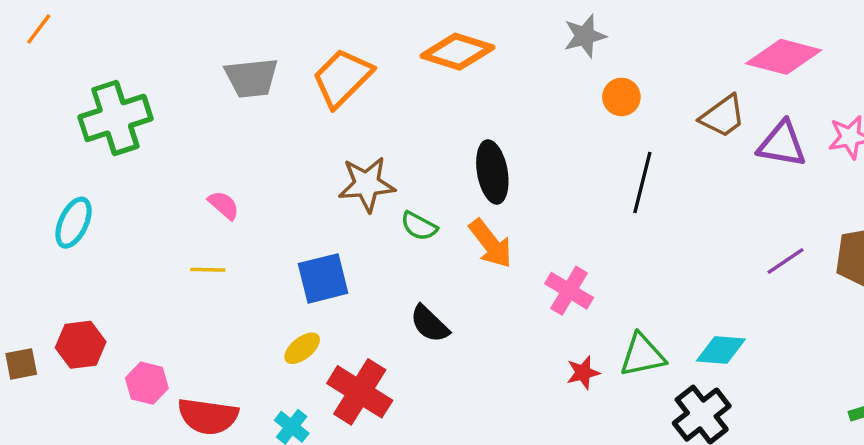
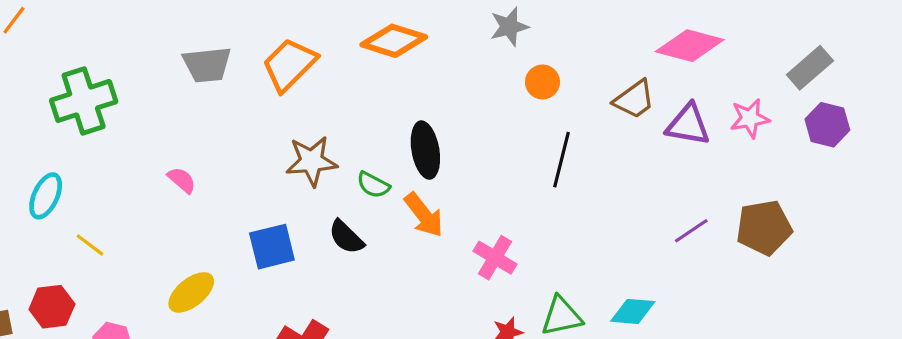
green semicircle: (419, 226) -> (373, 185), moved
yellow line: (208, 270) -> (90, 245), moved, turned 36
black semicircle: (430, 324) -> (346, 237), moved
yellow ellipse: (302, 348) -> (191, 292), moved, size x1.4

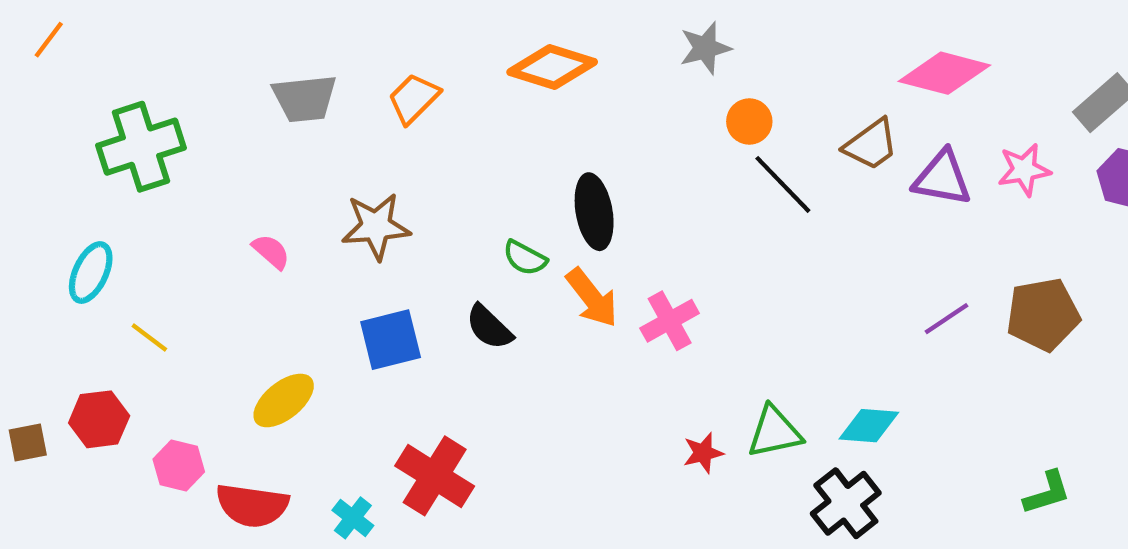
orange trapezoid: (289, 65) -> (414, 98), size x0.7
black line: (561, 160) -> (783, 184), moved, turned -58
brown star: (311, 161) -> (376, 226), moved
pink cross: (495, 258) -> (670, 321), moved, turned 30

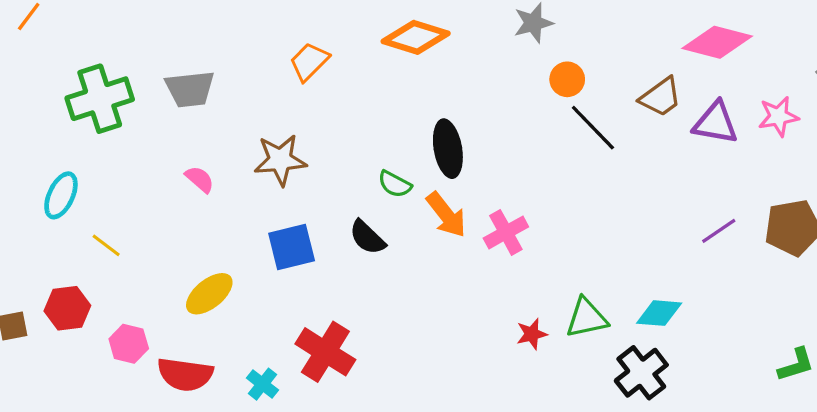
gray trapezoid: (305, 98) -> (190, 89), moved

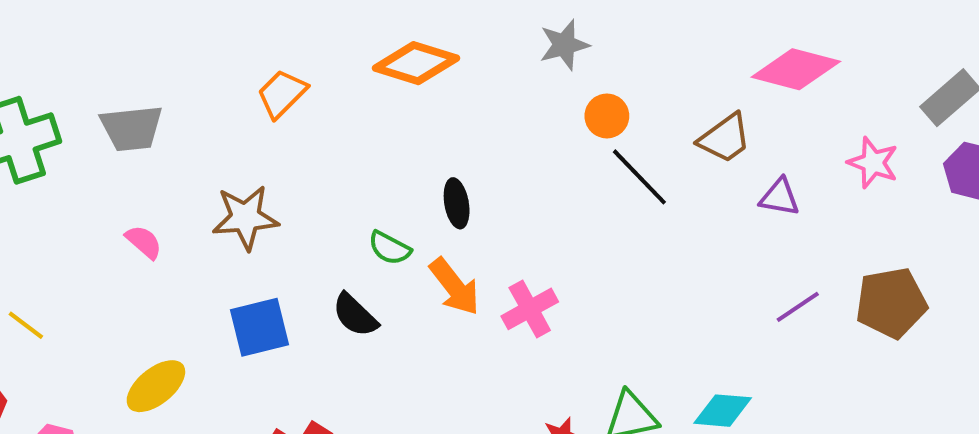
pink star: (778, 116) -> (873, 163), turned 30
purple triangle: (715, 123) -> (780, 197), moved, size x0.7
black ellipse: (448, 149) -> (457, 203), size x0.7

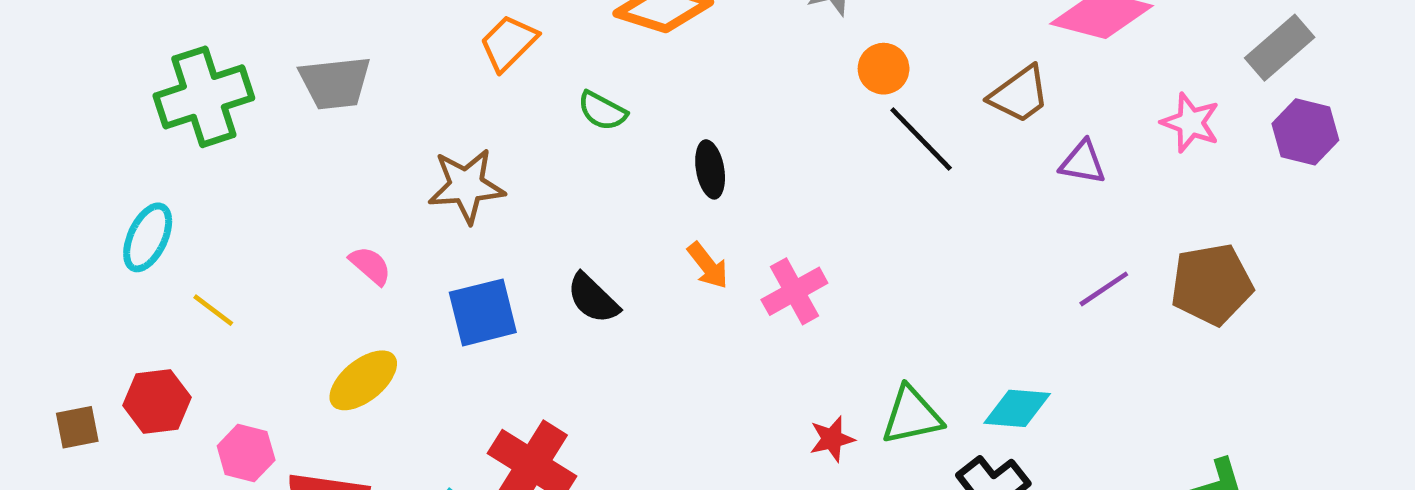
pink semicircle: (144, 242) -> (370, 266), moved
green semicircle: (390, 248) -> (602, 111), moved
orange arrow: (455, 287) -> (708, 266), size x0.7

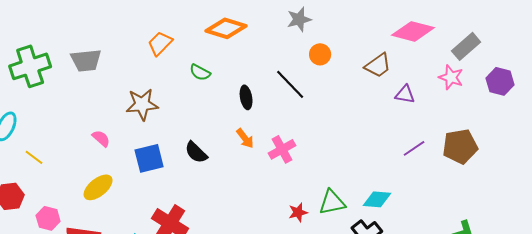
gray rectangle: (1280, 48) -> (466, 46), moved
black line: (921, 139) -> (290, 84), moved

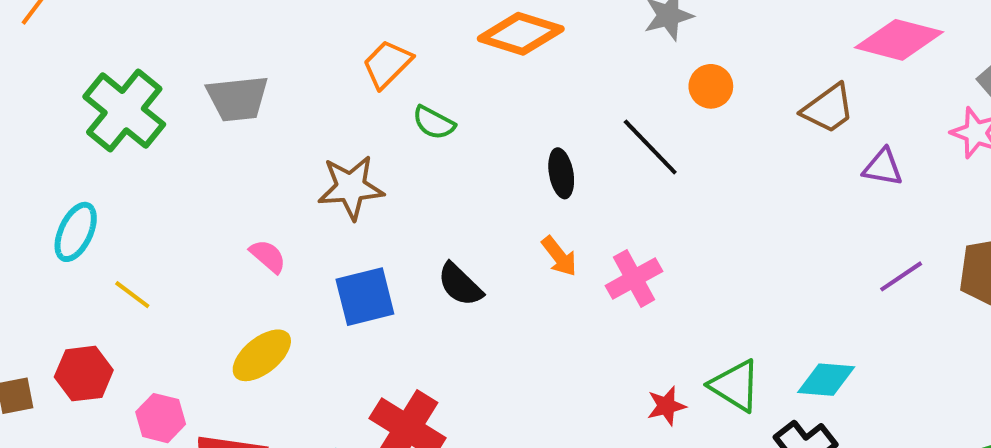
green cross: (30, 66) -> (124, 111), turned -33
green semicircle: (200, 72) -> (434, 123), moved
green triangle: (332, 202) -> (735, 386), turned 44

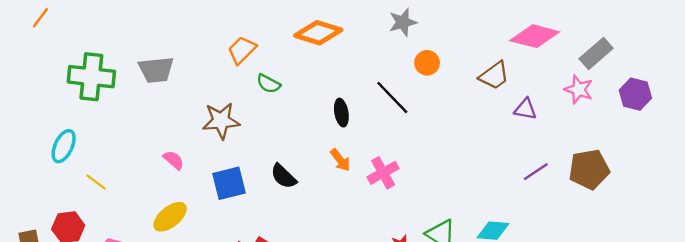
green cross: (124, 111) -> (91, 77), turned -33

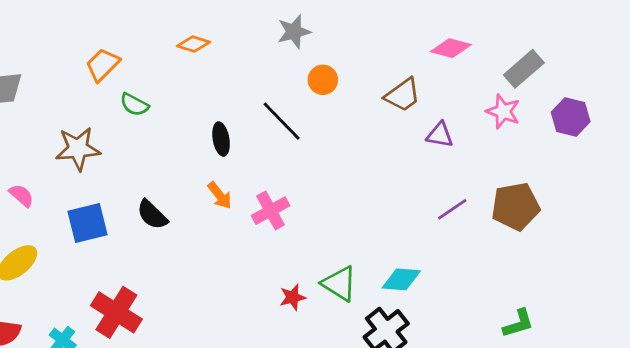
orange diamond: (318, 33) -> (193, 44), size x0.6
pink diamond: (535, 36) -> (451, 48), size x0.7

